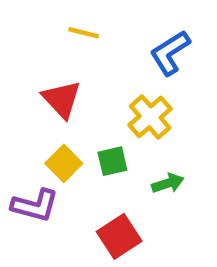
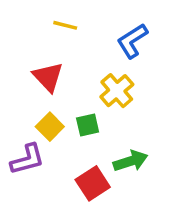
green arrow: (168, 183) -> (131, 161), moved, size x1.4
purple L-shape: (35, 205) -> (27, 159), turned -30

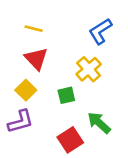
yellow line: (65, 25) -> (34, 29), moved
yellow square: (50, 127) -> (26, 90), moved
green arrow: (131, 161) -> (99, 123), turned -120

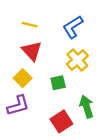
blue L-shape: (100, 31) -> (73, 27), moved
green arrow: (99, 123) -> (86, 107), turned 30

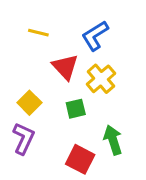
red triangle: (32, 51) -> (65, 67), moved
purple L-shape: (18, 106) -> (23, 138), turned -50
red square: (61, 121) -> (80, 159), turned -30

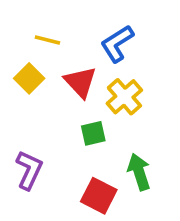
yellow square: (29, 103) -> (29, 78), moved

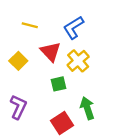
yellow square: (29, 78) -> (18, 61), moved
red square: (99, 196) -> (62, 123), turned 30

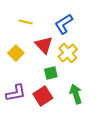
purple L-shape: (18, 107) -> (16, 93), turned 55
red square: (62, 123) -> (43, 96), moved

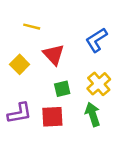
blue L-shape: (64, 24) -> (96, 40), moved
yellow cross: (68, 53) -> (99, 84), moved
red square: (43, 96) -> (52, 117), turned 30

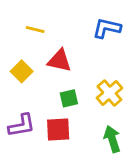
blue L-shape: (96, 40) -> (107, 28), moved, turned 45
red triangle: (54, 55) -> (59, 61), turned -35
green arrow: (93, 114) -> (112, 139), moved

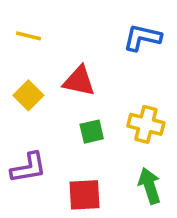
yellow line: (35, 29) -> (28, 36), moved
yellow cross: (109, 93) -> (146, 124), turned -35
red square: (58, 129) -> (84, 195), moved

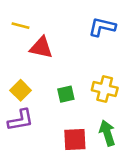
red triangle: (79, 81) -> (41, 48), moved
yellow square: (28, 95) -> (21, 90), moved
red square: (84, 195) -> (75, 139), moved

